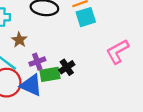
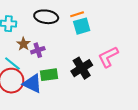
purple cross: (37, 62) -> (38, 50), moved
black cross: (67, 67) -> (82, 68), moved, size x1.5

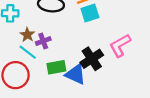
cyan line: (12, 63) -> (28, 52), moved
blue triangle: (32, 84) -> (76, 74), moved

